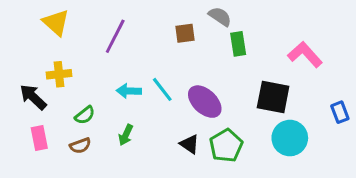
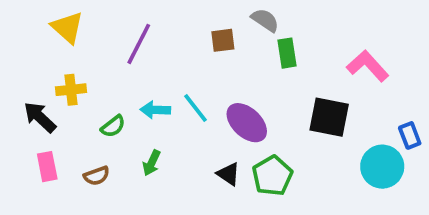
green semicircle: (85, 115) -> (113, 126), moved
cyan circle: (290, 138) -> (382, 167), moved

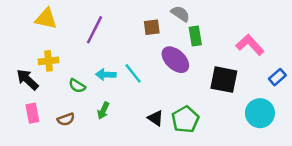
yellow triangle: (67, 27) -> (46, 19), turned -30
purple ellipse: (247, 123) -> (175, 60), moved
green semicircle: (113, 126) -> (77, 86), turned 70
blue rectangle: (410, 135) -> (277, 77), moved, turned 70

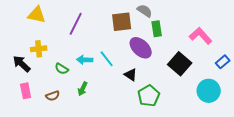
brown square: (152, 27) -> (122, 22), size x1.5
black square: (224, 80) -> (180, 64), turned 30
black triangle: (155, 118) -> (131, 75), moved

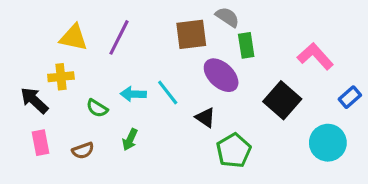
yellow triangle: (37, 15) -> (74, 37), moved

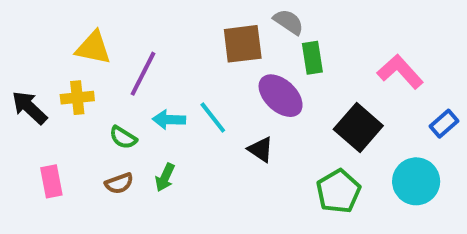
purple line: (119, 37) -> (143, 74), moved
black arrow: (34, 100) -> (29, 108), moved
brown semicircle: (83, 151) -> (119, 183), moved
green pentagon: (234, 151) -> (338, 191), moved

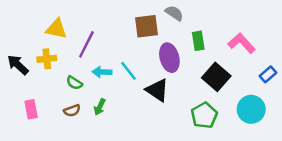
green rectangle: (312, 58) -> (198, 41), moved
purple ellipse: (281, 96) -> (169, 58), turned 32
black triangle: (261, 149) -> (157, 90), size x1.5

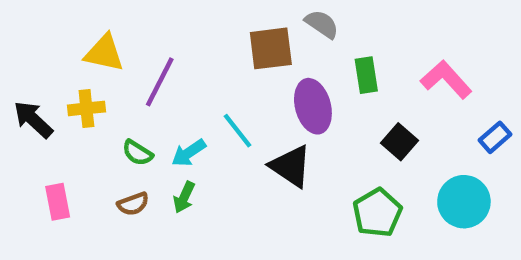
cyan arrow: (102, 72) -> (189, 153), moved, turned -36
black square: (216, 77) -> (400, 142), size x0.7

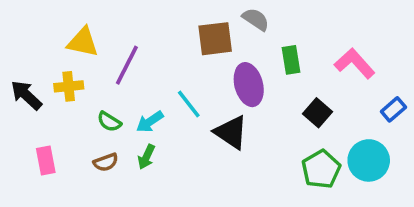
green pentagon: (377, 213) -> (321, 169), moved

